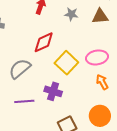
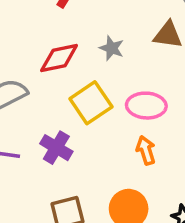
gray star: (71, 14) -> (112, 48), moved

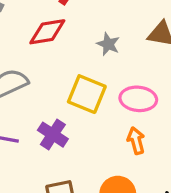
red diamond: (59, 58) -> (47, 32), moved
yellow square: (91, 103) -> (87, 94), turned -36

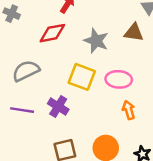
gray star: (108, 44) -> (96, 41), size x1.5
orange arrow: (136, 141) -> (129, 110), moved

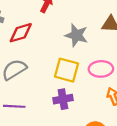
red diamond: (52, 33) -> (21, 33), moved
purple cross: (58, 106) -> (63, 99), moved, turned -36

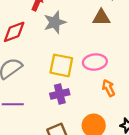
gray star: (76, 35) -> (55, 22), moved, turned -30

